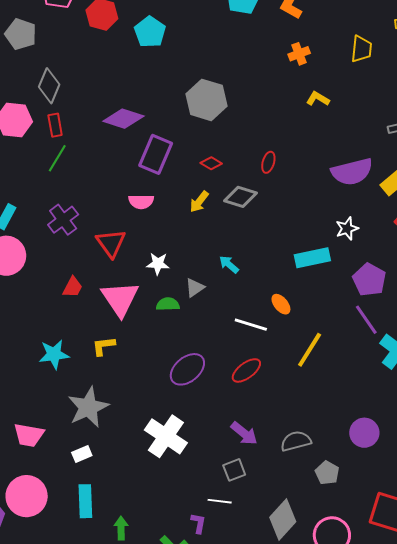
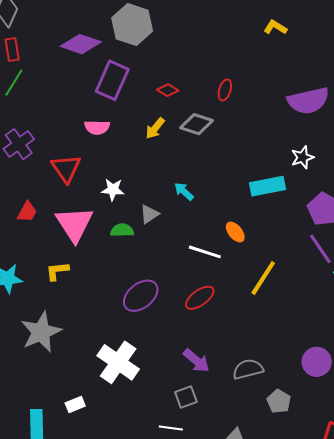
gray hexagon: (207, 100) -> (132, 25), moved
white rectangle: (82, 454) -> (75, 405), moved

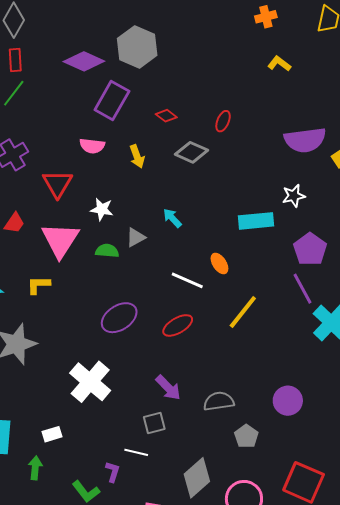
yellow arrow: (155, 128) -> (137, 156), moved, turned -65
white rectangle: (75, 405) -> (52, 434), moved

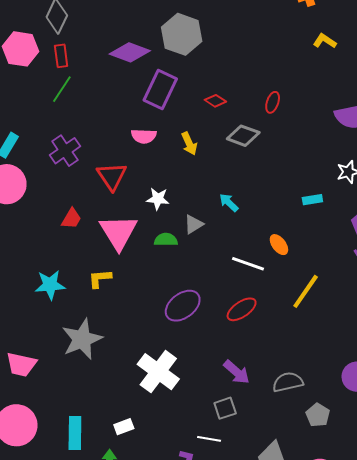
cyan rectangle: (256, 221) -> (312, 200), size x0.6

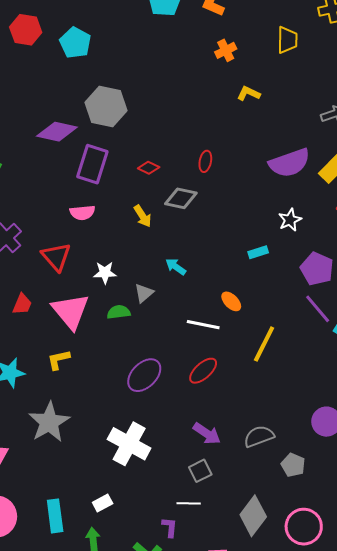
yellow arrow: (189, 144) -> (143, 216), moved

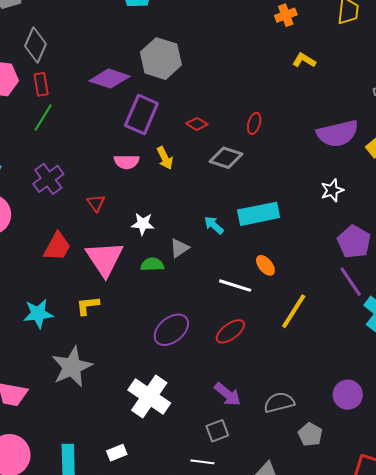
yellow arrow: (143, 216) -> (165, 158), moved
cyan rectangle: (258, 252) -> (259, 214), moved, size x2.0
red triangle: (56, 257) -> (96, 203), size x0.6
red trapezoid: (22, 304) -> (57, 247), size x1.4

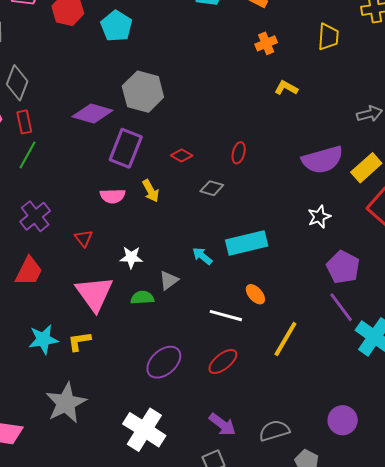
gray diamond: (226, 158) -> (212, 188), size x0.7
red trapezoid: (57, 247) -> (29, 271), moved
cyan star: (38, 314) -> (43, 339), moved

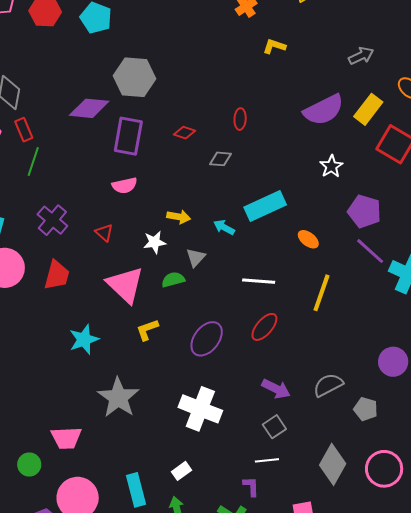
yellow arrow: (151, 191) -> (179, 217), moved, turned -40
orange ellipse: (255, 294) -> (308, 239), moved
yellow L-shape: (79, 341) -> (147, 330), moved

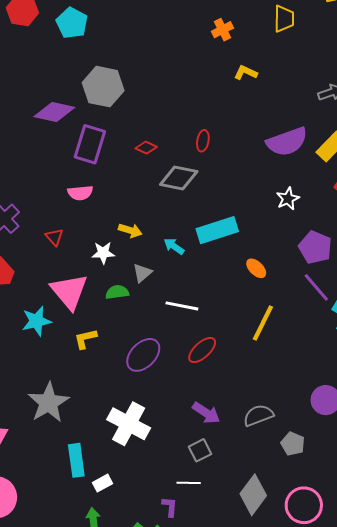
gray diamond: (220, 159) -> (179, 178), size x1.6
white line: (259, 281) -> (182, 306), moved
cyan star: (84, 339) -> (36, 321), moved
cyan rectangle: (136, 490) -> (76, 460), moved

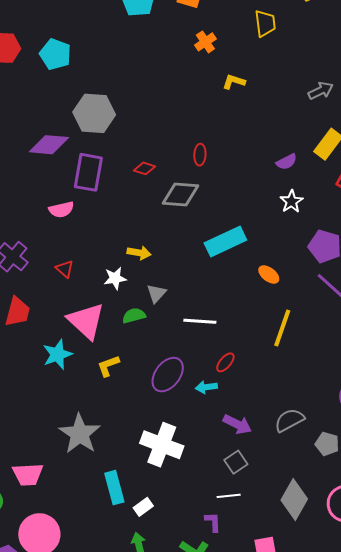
purple semicircle: (287, 142) -> (286, 162), moved, size x0.5
pink semicircle: (80, 193) -> (61, 210), moved
cyan arrow: (174, 246) -> (206, 387), moved, turned -35
red ellipse: (202, 350) -> (225, 362), size x0.7

